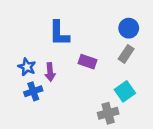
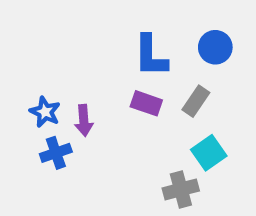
blue L-shape: (59, 33) -> (151, 56), moved
gray rectangle: (126, 54) -> (196, 101), moved

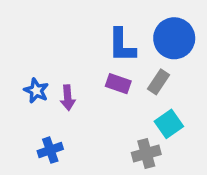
blue circle: (215, 47) -> (174, 38), size x1.5
blue cross: (56, 153) -> (50, 150), moved

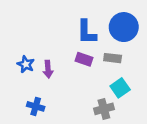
gray rectangle: (158, 82) -> (113, 58), turned 63
blue cross: (50, 150) -> (36, 106), turned 35

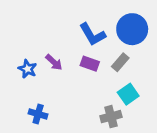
blue L-shape: (87, 32) -> (92, 34), turned -30
gray rectangle: (113, 58) -> (120, 62), turned -56
purple arrow: (48, 69) -> (54, 62), moved, turned -42

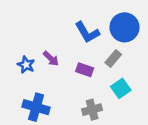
purple rectangle: (90, 64) -> (85, 70), moved
blue cross: (38, 114) -> (36, 107), size x1.5
gray cross: (111, 117) -> (92, 110), moved

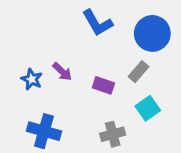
blue L-shape: (87, 32) -> (97, 23), moved

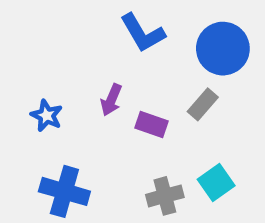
purple arrow: (62, 72) -> (111, 100), moved, turned 70
cyan square: (148, 108) -> (216, 182), moved

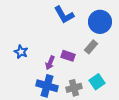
purple arrow: (111, 100) -> (50, 63), moved
blue cross: (64, 191) -> (47, 86), moved

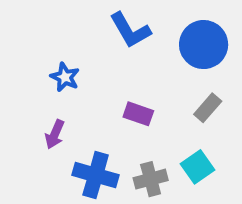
gray rectangle: (91, 47) -> (208, 108), moved
blue star: (21, 52) -> (65, 77), moved
purple arrow: (50, 63) -> (55, 134), moved

